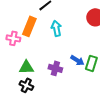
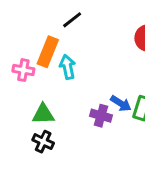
cyan arrow: (56, 28) -> (68, 67), moved
purple cross: (55, 68) -> (101, 116), moved

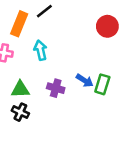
orange rectangle: (48, 52) -> (19, 24), moved
purple cross: (101, 116) -> (56, 88), moved

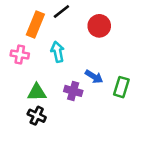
red circle: (107, 26) -> (99, 26), moved
blue arrow: (85, 81) -> (94, 77), moved

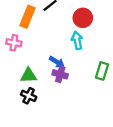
cyan arrow: (58, 52) -> (77, 40), moved
blue arrow: (94, 77) -> (57, 62), moved

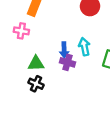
cyan arrow: (77, 40) -> (84, 47), moved
blue arrow: (57, 62) -> (64, 50), turned 56

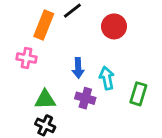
blue arrow: (64, 50) -> (78, 68), moved

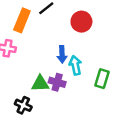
blue arrow: (78, 68) -> (62, 54), moved
green triangle: (45, 100) -> (40, 83), moved

